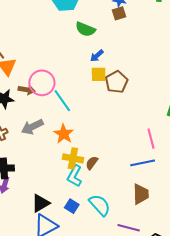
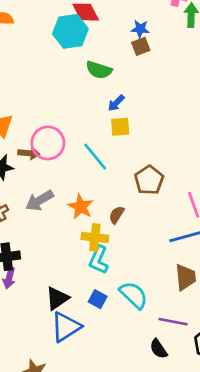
brown pentagon: (117, 82) -> (149, 180), moved
cyan line: (62, 101) -> (95, 157), moved
brown semicircle: (92, 163) -> (117, 215), moved

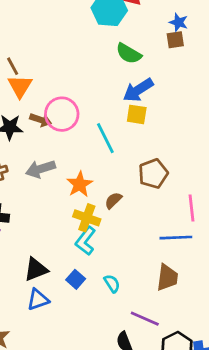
blue arrow: (116, 103) -> (138, 90), size x1.6
cyan semicircle: (134, 295) -> (112, 283), size x0.6
blue triangle: (66, 327) -> (38, 300), size x0.7

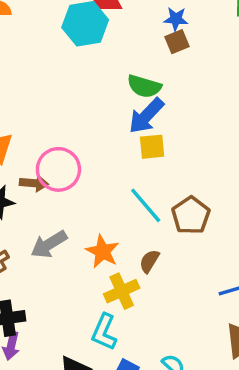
green semicircle: (129, 54) -> (144, 86), moved
cyan line: (105, 138) -> (146, 205), moved
yellow cross: (87, 218) -> (122, 291), turned -30
cyan L-shape: (85, 241) -> (104, 332), moved

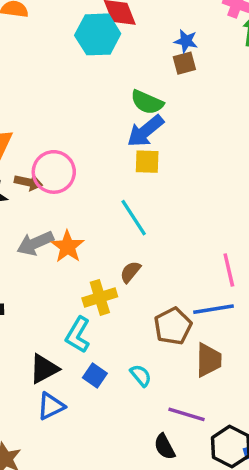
brown pentagon: (191, 215) -> (173, 326), moved
orange star: (102, 251) -> (68, 247), moved

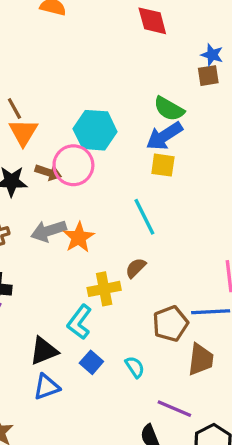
cyan hexagon: (98, 34) -> (95, 130), moved

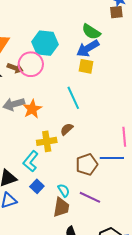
brown trapezoid: (201, 359) -> (61, 207), moved
purple line: (174, 409) -> (90, 197), moved

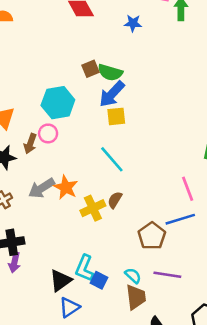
brown square: (116, 12) -> (90, 69), moved
pink circle: (31, 64) -> (48, 133), size x0.6
brown arrow: (15, 68) -> (30, 144), turned 105
yellow cross: (47, 141) -> (93, 208), moved
cyan L-shape: (31, 161) -> (84, 268), moved

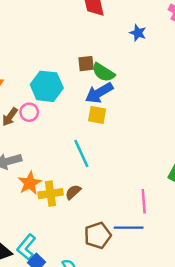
orange star: (66, 187) -> (30, 183), moved

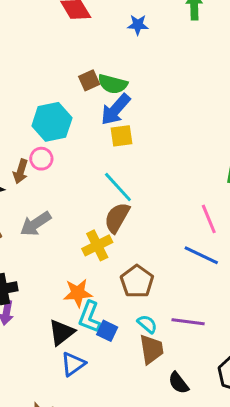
orange star: (30, 183) -> (78, 293), moved, turned -30
brown semicircle: (73, 192) -> (117, 218), moved, size x1.5
blue line: (129, 228) -> (201, 255), turned 44
brown pentagon: (98, 235) -> (137, 281), moved

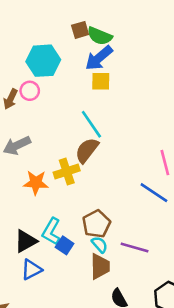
brown pentagon: (137, 281) -> (96, 224), moved
orange star: (78, 293) -> (36, 183), moved

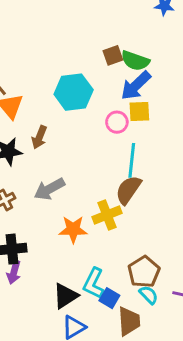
pink circle: (30, 91) -> (117, 122), moved
cyan line: (91, 124) -> (132, 160), turned 44
brown trapezoid: (100, 267) -> (129, 321), moved

